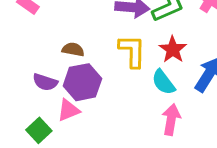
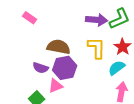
brown semicircle: (73, 49) -> (59, 47), size x1.6
cyan semicircle: (163, 82) -> (117, 68), turned 90

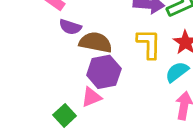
purple semicircle: (41, 68) -> (70, 27), moved

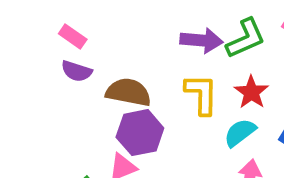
purple semicircle: (70, 27) -> (77, 71), moved

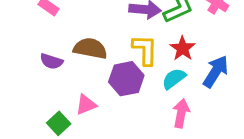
purple semicircle: (77, 71) -> (51, 61), moved
purple hexagon: (140, 133) -> (126, 79), moved

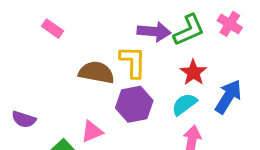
yellow L-shape: (145, 50) -> (133, 62), moved
purple semicircle: (51, 61) -> (24, 119), moved

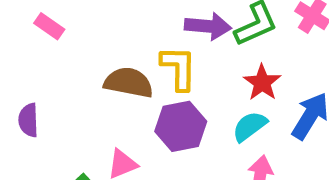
pink rectangle: (53, 29) -> (49, 26), moved
purple semicircle: (24, 119) -> (28, 120), moved, turned 70

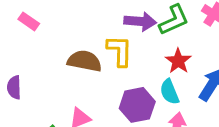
purple hexagon: (181, 126) -> (137, 105), moved
cyan semicircle: (250, 126) -> (169, 92), turned -75

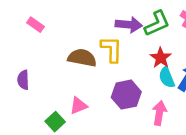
cyan semicircle: (169, 92) -> (167, 77), moved

